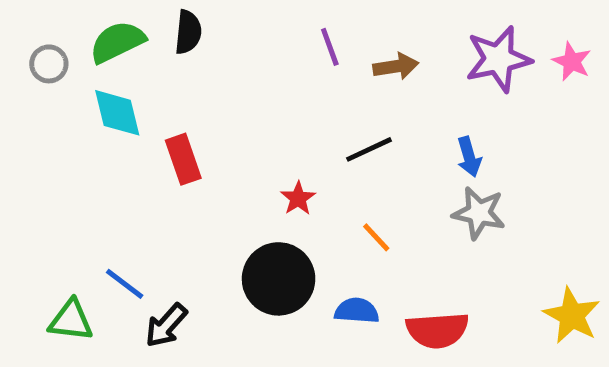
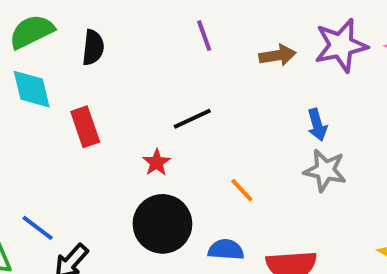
black semicircle: (188, 32) -> (93, 47), moved
brown arrow: (396, 66) -> (277, 55), moved
black line: (369, 149) -> (192, 119), moved
red star: (298, 198) -> (157, 162), moved

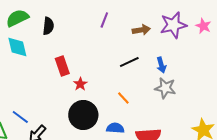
purple line: (204, 36) -> (104, 20), turned 42
black line: (192, 119) -> (129, 62), moved
red rectangle: (85, 127) -> (62, 66), moved

